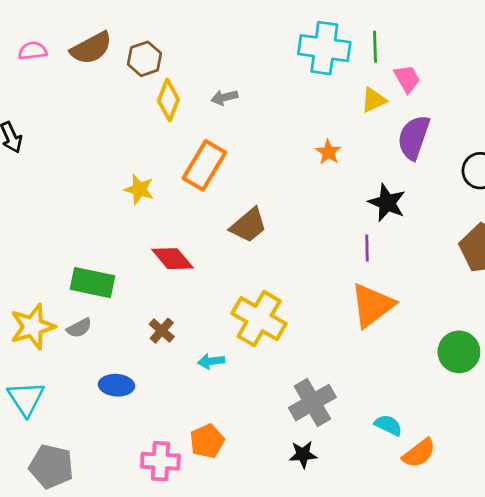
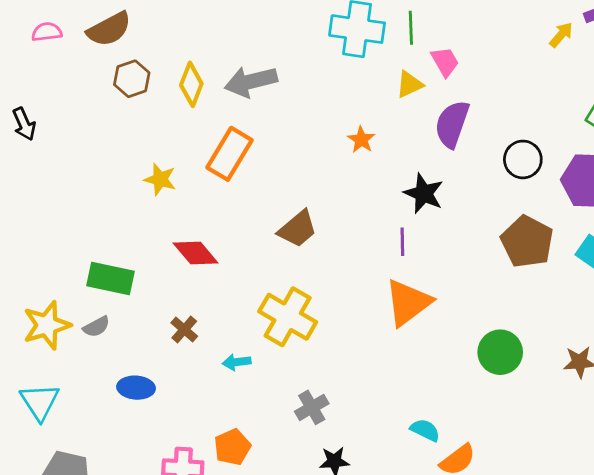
brown hexagon: (144, 59) -> (132, 79), moved
gray arrow: (224, 97) -> (251, 82), size x1.8
brown trapezoid: (248, 225) -> (298, 229), moved
gray cross: (312, 403) -> (312, 407), moved, size x0.7

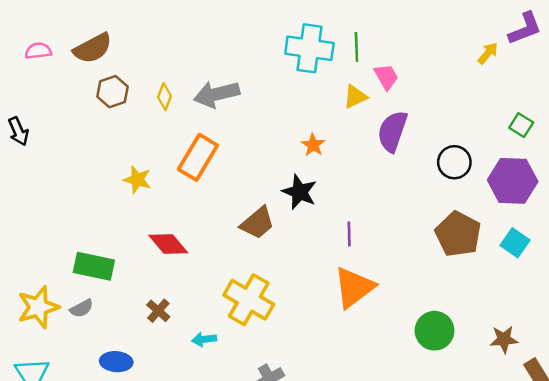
yellow diamond: (191, 84) -> (165, 97), size x0.7
black star: (424, 193) -> (300, 192), moved

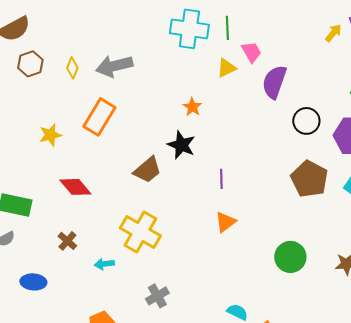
purple semicircle: (392, 131) -> (274, 82), moved
yellow star: (137, 180) -> (50, 135), turned -30
orange triangle: (354, 287) -> (225, 222), size x0.6

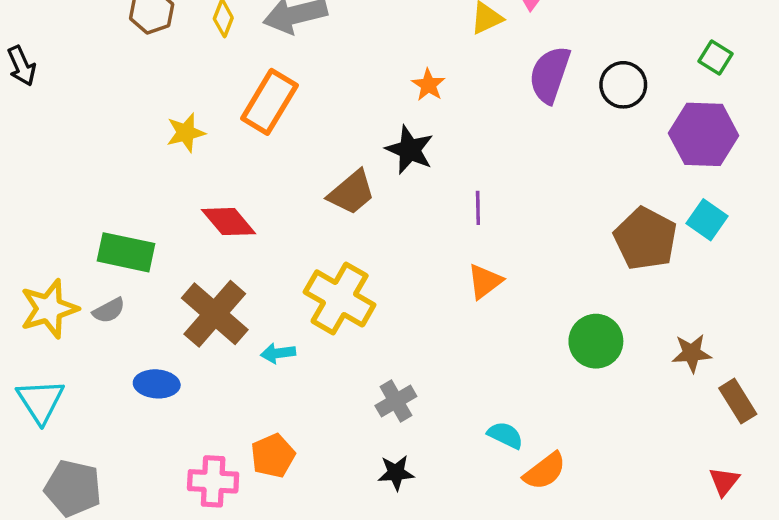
purple semicircle: (274, 82) -> (550, 75), moved
black circle: (306, 121) -> (623, 85), moved
brown pentagon: (309, 179) -> (645, 239), moved
brown cross: (67, 241) -> (215, 314), size x2.0
gray cross: (157, 296) -> (396, 401), moved

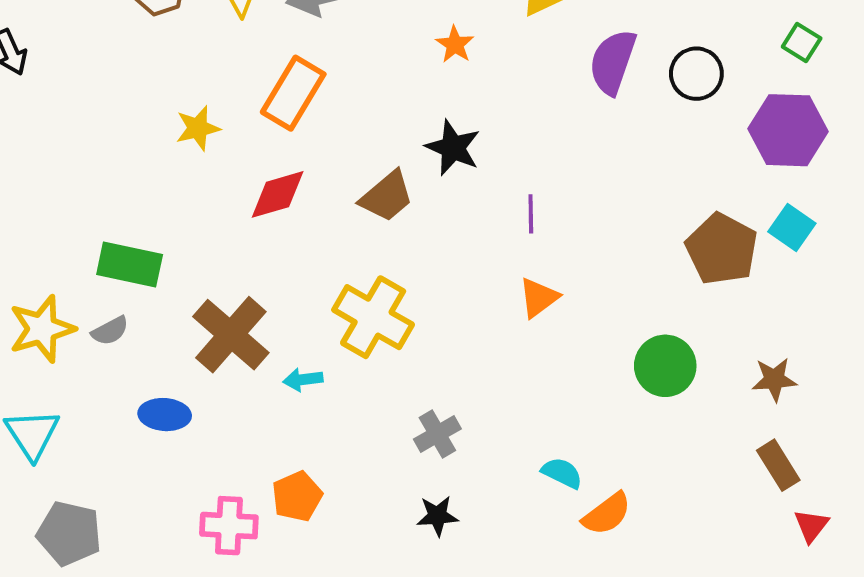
orange star: (428, 85) -> (455, 44), moved
red diamond: (228, 222) -> (278, 194), moved, turned -66
brown rectangle: (738, 401) -> (778, 465), moved

